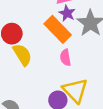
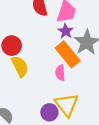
orange rectangle: (58, 29) -> (68, 54), moved

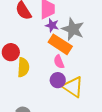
yellow semicircle: (20, 66) -> (23, 67), turned 48
purple circle: (49, 112) -> (58, 80), moved

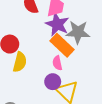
purple star: (52, 25) -> (57, 24), size x1.6
gray star: (73, 29) -> (78, 32), turned -30

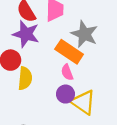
purple star: (57, 24) -> (26, 34), moved
gray star: (78, 32) -> (84, 34), turned 30

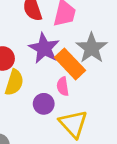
purple star: (26, 34) -> (44, 48), moved
purple circle: (65, 94) -> (44, 104), moved

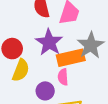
orange rectangle: (70, 64) -> (71, 58), turned -64

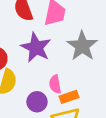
orange rectangle: (71, 58) -> (69, 97), moved, size x0.6

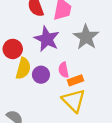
purple circle: (37, 102) -> (41, 75), moved

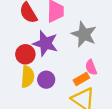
red circle: (13, 49) -> (25, 54), moved
pink semicircle: (64, 70) -> (91, 67), moved

